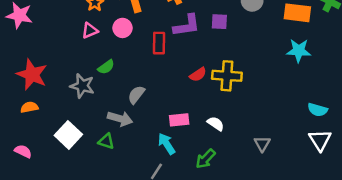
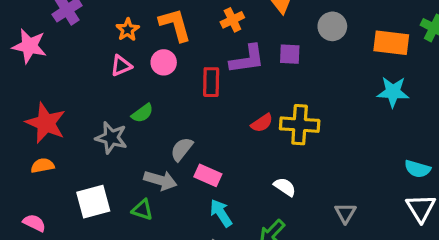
pink rectangle: (179, 120) -> (208, 175), moved, turned 30
white square: (68, 135) -> (93, 202), turned 32

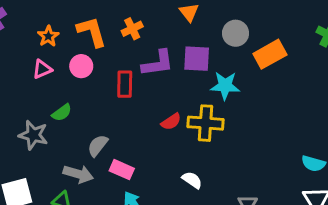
orange cross: (232, 20) -> (132, 29), moved
orange rectangle: (391, 43) -> (270, 54), moved, turned -36
purple square: (290, 54) -> (197, 59), size x1.4
cyan star: (393, 92) -> (225, 86), moved

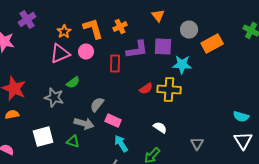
pink triangle: (42, 69) -> (60, 54), size x1.5

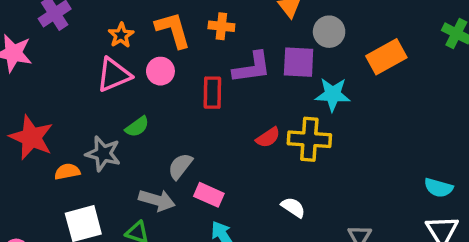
orange cross: (120, 27) -> (221, 26), turned 32
gray circle: (189, 30) -> (329, 32), moved
orange semicircle: (12, 115) -> (67, 172), moved

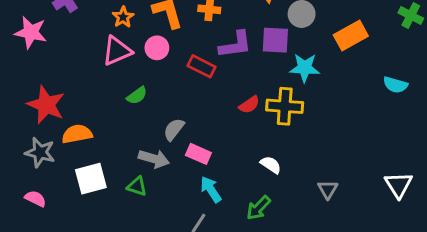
red rectangle: (212, 93) -> (202, 66), turned -64
gray star: (103, 154) -> (40, 152), moved
orange semicircle: (67, 172) -> (77, 134), size x1.4
cyan semicircle: (438, 188) -> (395, 85), moved

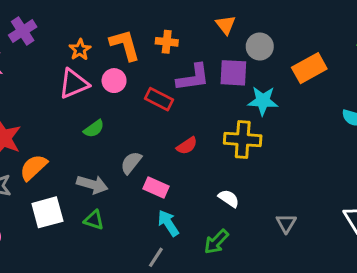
red semicircle: (249, 105) -> (187, 146), moved
orange semicircle: (77, 134) -> (33, 167), turned -32
gray arrow: (154, 159) -> (92, 184), moved

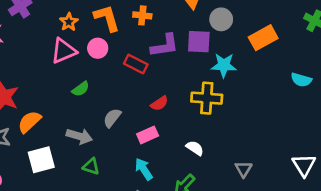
pink rectangle: (156, 188) -> (148, 135), moved, turned -48
green triangle: (94, 220) -> (91, 166), moved

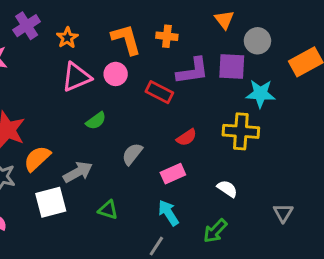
orange star: (69, 22) -> (67, 38), moved
gray arrow: (79, 136) -> (78, 172), moved, turned -45

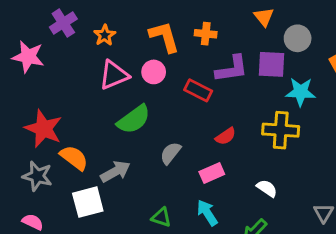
green semicircle: (96, 121) -> (134, 119), size x1.6
orange semicircle: (37, 159) -> (74, 158), turned 80
green triangle: (108, 210) -> (161, 217), moved

